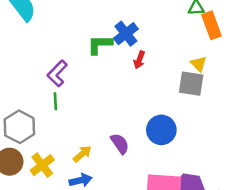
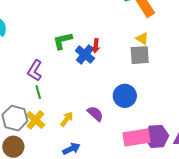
blue cross: (126, 34) -> (85, 55), moved
yellow arrow: (82, 154) -> (67, 119), moved
yellow cross: (42, 165) -> (35, 120), moved

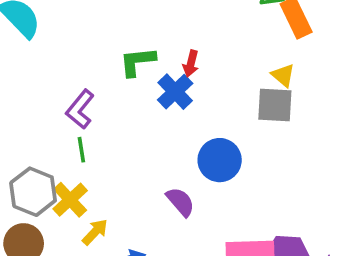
red arrow: (96, 46) -> (191, 64), moved
blue circle: (125, 96) -> (220, 160), moved
yellow arrow: (67, 119) -> (95, 232), moved

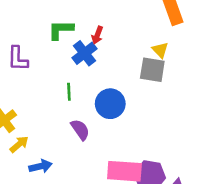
purple L-shape: (80, 109) -> (18, 59), turned -44
green line: (81, 150) -> (69, 92), moved

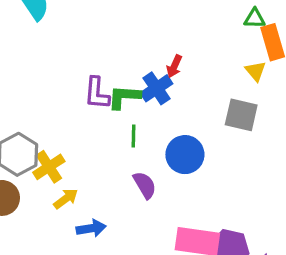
green L-shape: (61, 30) -> (124, 97), moved
yellow triangle: (160, 50) -> (256, 71), moved
purple L-shape: (18, 59) -> (97, 93), moved

